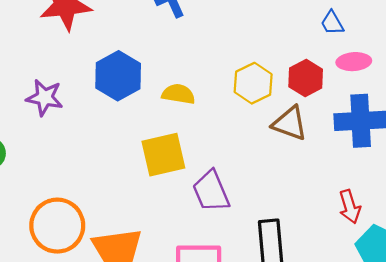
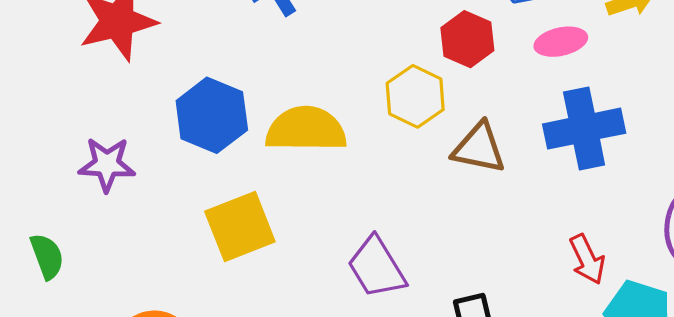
red hexagon: (306, 78) -> (467, 39), moved
yellow semicircle: (178, 94) -> (306, 129), size x1.6
yellow square: (163, 155) -> (240, 227), moved

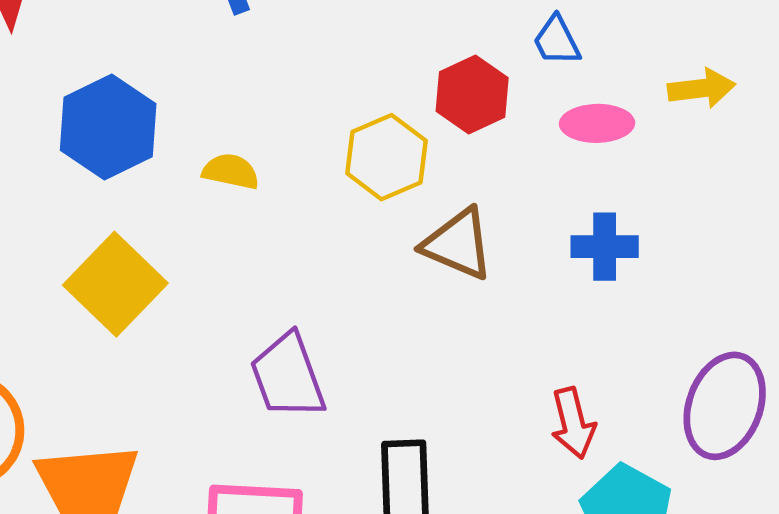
yellow semicircle: (306, 129) -> (231, 171), size x0.5
blue cross: (584, 129) -> (605, 247), size x0.6
yellow square: (240, 227) -> (115, 284), turned -36

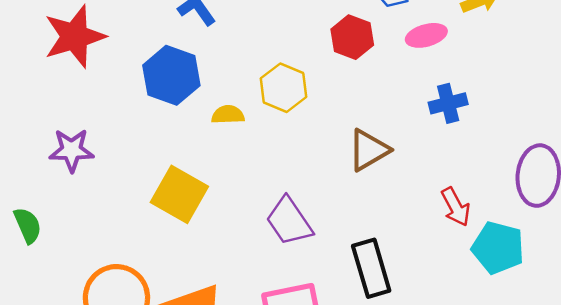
blue hexagon: (108, 127) -> (171, 75), moved
yellow hexagon: (387, 157) -> (284, 88), moved
brown triangle: (458, 244) -> (369, 150), moved, turned -39

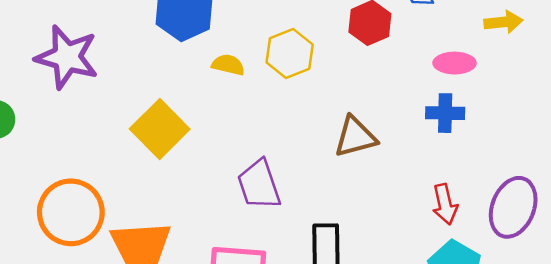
pink ellipse: (426, 35) -> (455, 63), moved
purple star: (72, 150) -> (67, 57), size x1.4
red arrow: (456, 207) -> (445, 204), moved

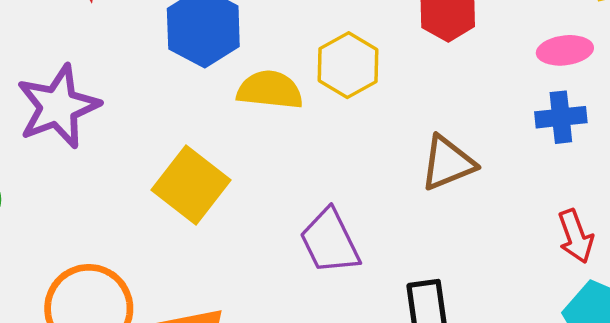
purple star: (67, 57) -> (58, 107), turned -30
yellow semicircle: (228, 65) -> (270, 90), size x1.5

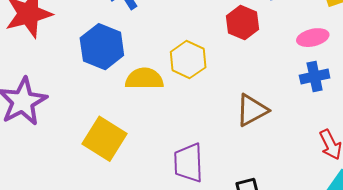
purple trapezoid: (330, 241) -> (188, 163), turned 30

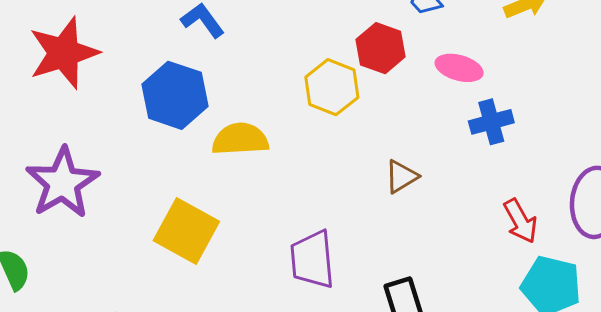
pink ellipse: (313, 38) -> (459, 68), moved, turned 32
yellow hexagon: (188, 60) -> (332, 87), moved
brown triangle: (252, 110) -> (401, 177), size x0.7

